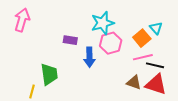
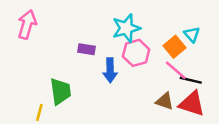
pink line: (143, 57) -> (176, 70), turned 54

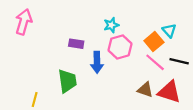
cyan star: (126, 28) -> (111, 25), size x0.6
black line: (191, 80) -> (179, 61), moved
green trapezoid: (60, 91) -> (67, 81), moved

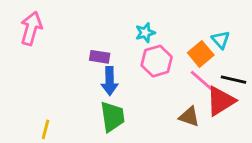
blue arrow: (97, 62) -> (110, 81), moved
green trapezoid: (67, 81) -> (112, 117), moved
red triangle: (169, 92) -> (221, 101), moved, turned -50

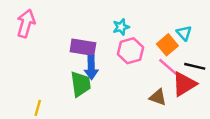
purple rectangle: (100, 57) -> (83, 47), size x1.5
green trapezoid: (112, 117) -> (81, 84), moved

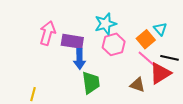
pink arrow: (26, 23) -> (48, 33), moved
cyan star: (121, 27) -> (105, 24), size x1.5
green trapezoid: (81, 84) -> (91, 83), moved

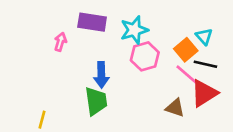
pink arrow: (48, 33) -> (60, 42), size x0.6
purple rectangle: (72, 41) -> (92, 22), moved
black line: (169, 58) -> (205, 64), moved
green trapezoid: (91, 83) -> (96, 101), moved

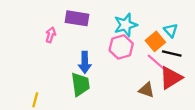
cyan star: (134, 30) -> (126, 25), moved

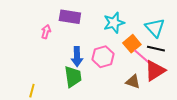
cyan triangle: (171, 30) -> (155, 28), size x1.5
orange square: (155, 41) -> (132, 44), moved
pink hexagon: (121, 47) -> (103, 57), moved

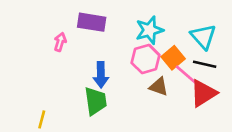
pink hexagon: (103, 57) -> (146, 59), moved
brown triangle: (133, 82) -> (159, 87), moved

